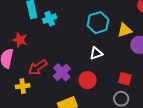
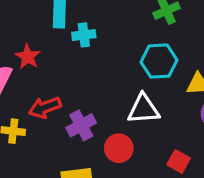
white triangle: (96, 53) -> (143, 109), size x1.5

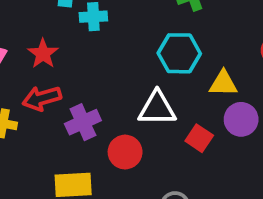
red star: (28, 57) -> (43, 54), moved
red square: (179, 161) -> (199, 138), moved

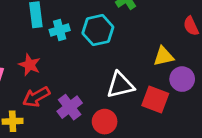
cyan hexagon: (179, 53) -> (98, 30), moved
red square: (199, 138) -> (155, 99), size x1.4

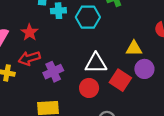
red circle: (105, 122) -> (89, 88), moved

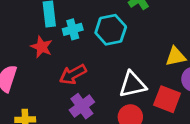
red star: (30, 32) -> (42, 47), moved
red arrow: (29, 58) -> (73, 74), moved

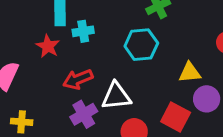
cyan hexagon: (111, 30) -> (141, 45), moved
white triangle: (132, 85) -> (116, 96), moved

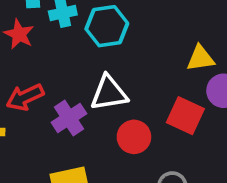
cyan hexagon: (141, 45) -> (107, 26), moved
red arrow: (78, 79) -> (25, 97), moved

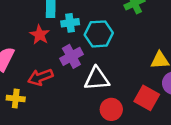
purple cross: (69, 118) -> (71, 56), moved

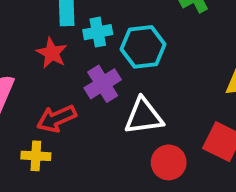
yellow cross: (16, 99) -> (36, 156), moved

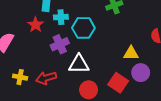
red arrow: (56, 119) -> (46, 78), moved

